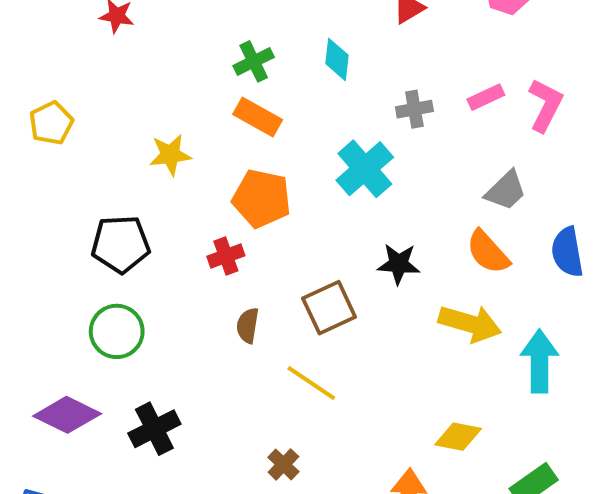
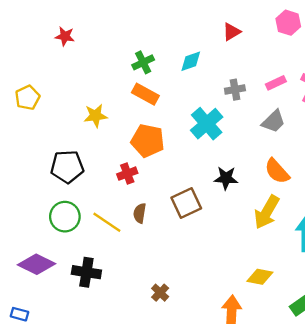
cyan diamond: (337, 59) -> (191, 61), turned 65
gray trapezoid: (506, 191) -> (274, 121), moved
yellow arrow: (470, 324) -> (267, 212), turned 104
yellow line: (311, 383) -> (107, 222), moved
black cross: (154, 429) -> (86, 272), turned 36

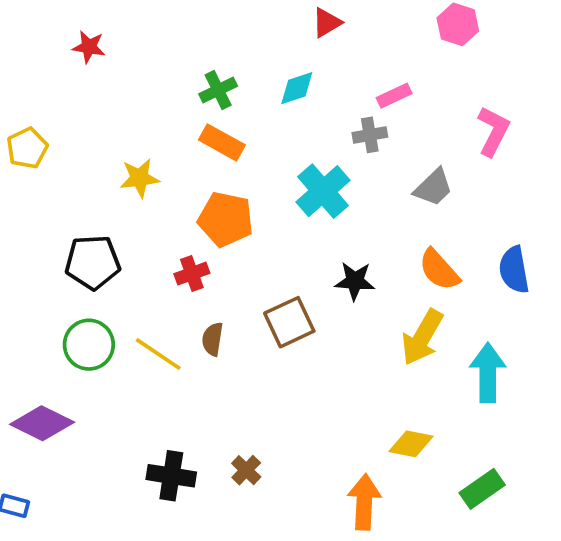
red triangle: (232, 32) -> (327, 23), moved
pink rectangle: (276, 83) -> (394, 96), moved
black cross: (86, 272) -> (171, 476), moved

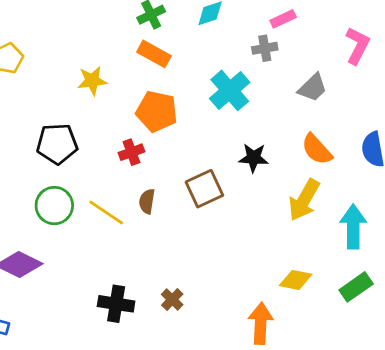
green rectangle: (482, 489) -> (356, 287), moved

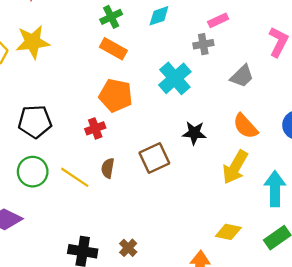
yellow star: (92, 81) -> (33, 42), moved, size x1.4

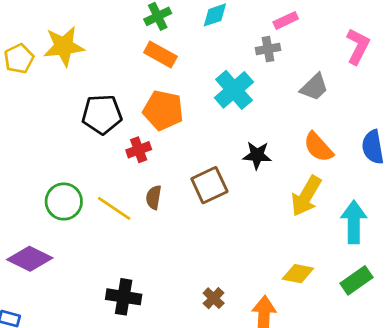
black pentagon: (35, 122) -> (102, 114), moved
brown cross: (128, 248) -> (214, 298), moved

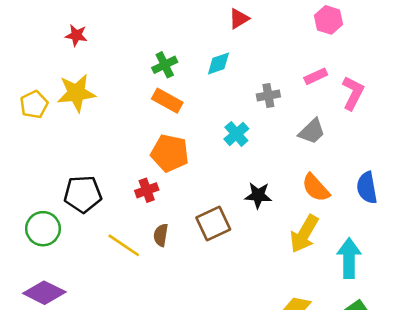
pink rectangle: (286, 20) -> (316, 76), moved
cyan cross: (234, 90) -> (236, 134), size x0.7
black pentagon: (102, 114) -> (83, 194), moved
green circle: (64, 201) -> (43, 229), moved

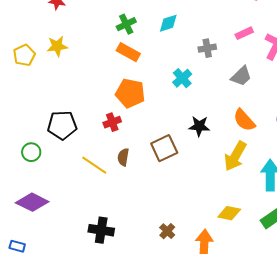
yellow star: (76, 93) -> (57, 46), size x0.7
green circle: (43, 229) -> (31, 152), size x0.7

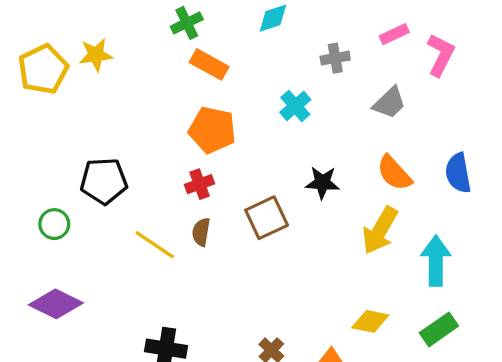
green cross: (126, 24) -> (187, 23), moved
yellow pentagon: (24, 55) -> (43, 69), size x1.4
red cross: (112, 122) -> (200, 184), moved

